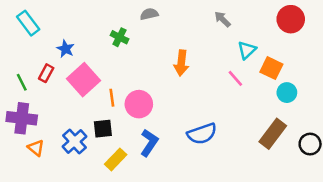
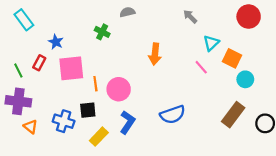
pink square: (84, 80) -> (71, 68), turned 36
blue cross: (74, 141) -> (64, 121), turned -30

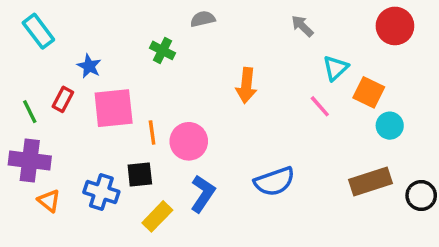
brown rectangle: (233, 115) -> (370, 182), turned 35

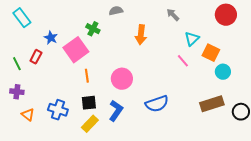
orange arrow: (246, 85) -> (141, 35), moved
pink square: (114, 108) -> (76, 50), moved, turned -30
pink circle: (189, 141) -> (122, 79), moved
purple cross: (30, 161) -> (17, 92), size x0.6
black square: (140, 175) -> (89, 103), moved

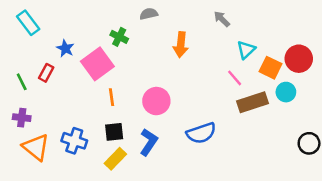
red circle: (226, 15) -> (299, 59), moved
brown rectangle: (212, 104) -> (253, 102), moved
orange triangle: (28, 115) -> (36, 147), size x1.6

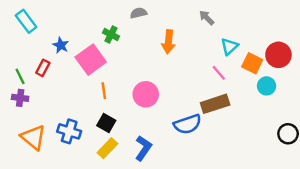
brown rectangle: (253, 102) -> (215, 104), moved
purple cross: (22, 118) -> (20, 98), moved
black square: (114, 132) -> (106, 123), turned 36
blue L-shape: (149, 142) -> (143, 148), moved

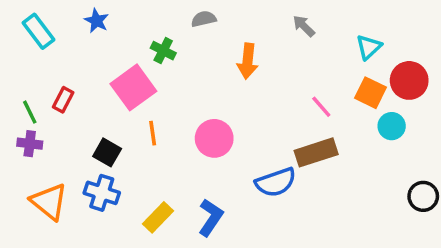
blue star: (61, 45) -> (96, 21), moved
cyan triangle: (229, 46) -> (369, 47), moved
black square: (106, 123) -> (107, 152), moved

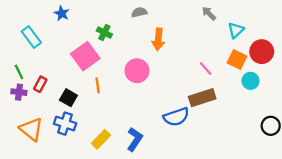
gray semicircle: (204, 19) -> (139, 12), moved
gray arrow: (304, 26) -> (209, 13), moved
cyan rectangle: (39, 31) -> (31, 37), moved
red rectangle: (63, 100) -> (40, 84), moved
pink circle: (214, 138) -> (137, 71), moved

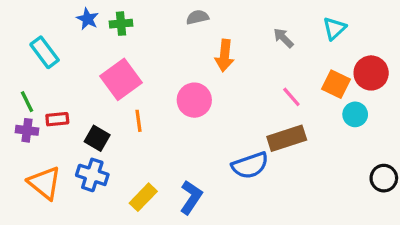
gray arrow: (209, 13) -> (283, 38), moved
cyan triangle: (236, 30) -> (334, 28), moved
green cross: (104, 33) -> (121, 24), moved, turned -32
red rectangle: (40, 84) -> (57, 119), turned 56

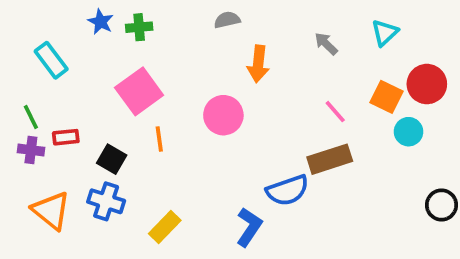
blue L-shape: (191, 197) -> (249, 227), moved

